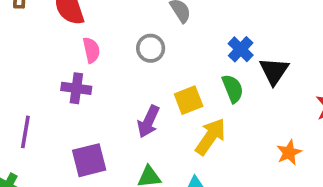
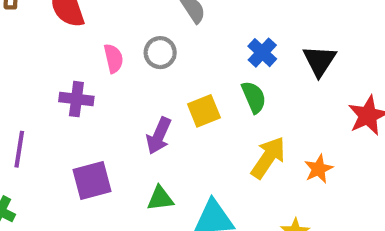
pink semicircle: (91, 50) -> (113, 58), moved
black triangle: (274, 71) -> (319, 61), moved
yellow arrow: (211, 137) -> (268, 158), moved

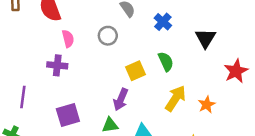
blue cross: (262, 53) -> (163, 22), moved
pink semicircle: (113, 58) -> (68, 39), moved
purple arrow: (159, 136) -> (121, 100), moved

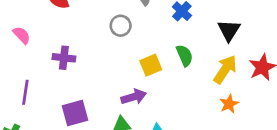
pink semicircle: (68, 39) -> (22, 35), moved, turned -30
yellow arrow: (176, 98) -> (225, 69), moved
purple arrow: (121, 100) -> (134, 97), turned -130

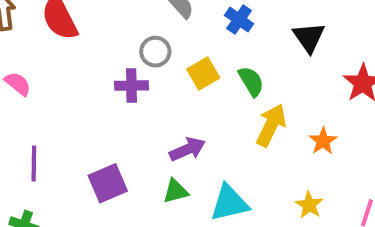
purple cross: (64, 58) -> (131, 86), moved
yellow square: (151, 65) -> (203, 73), moved
yellow arrow: (225, 69) -> (271, 125), moved

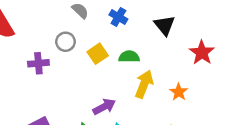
green semicircle: (251, 81) -> (129, 57), turned -54
purple cross: (131, 86) -> (38, 63), moved
purple arrow: (187, 149) -> (104, 107), moved

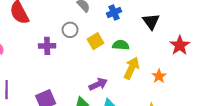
blue cross: (118, 17) -> (114, 12), turned 32

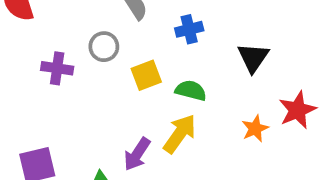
yellow arrow: (132, 68) -> (180, 134), moved
orange star: (159, 76) -> (255, 129), moved
purple arrow: (98, 84) -> (137, 154), turned 138

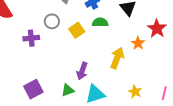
green semicircle: (191, 90) -> (100, 22), moved
yellow arrow: (180, 134) -> (117, 58), moved

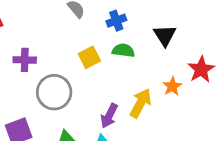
gray circle: (52, 21) -> (54, 92), moved, size x1.6
purple arrow: (82, 71) -> (109, 116), moved

